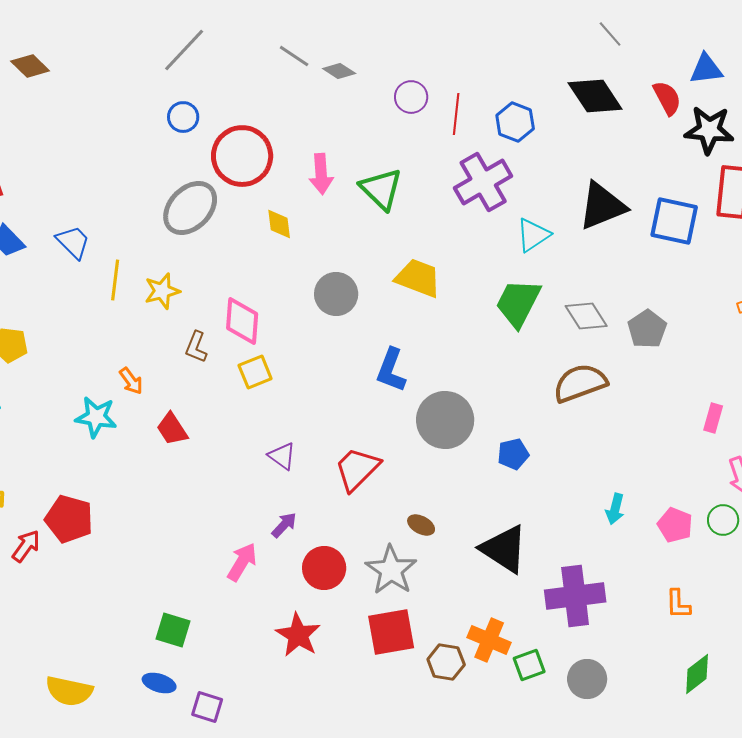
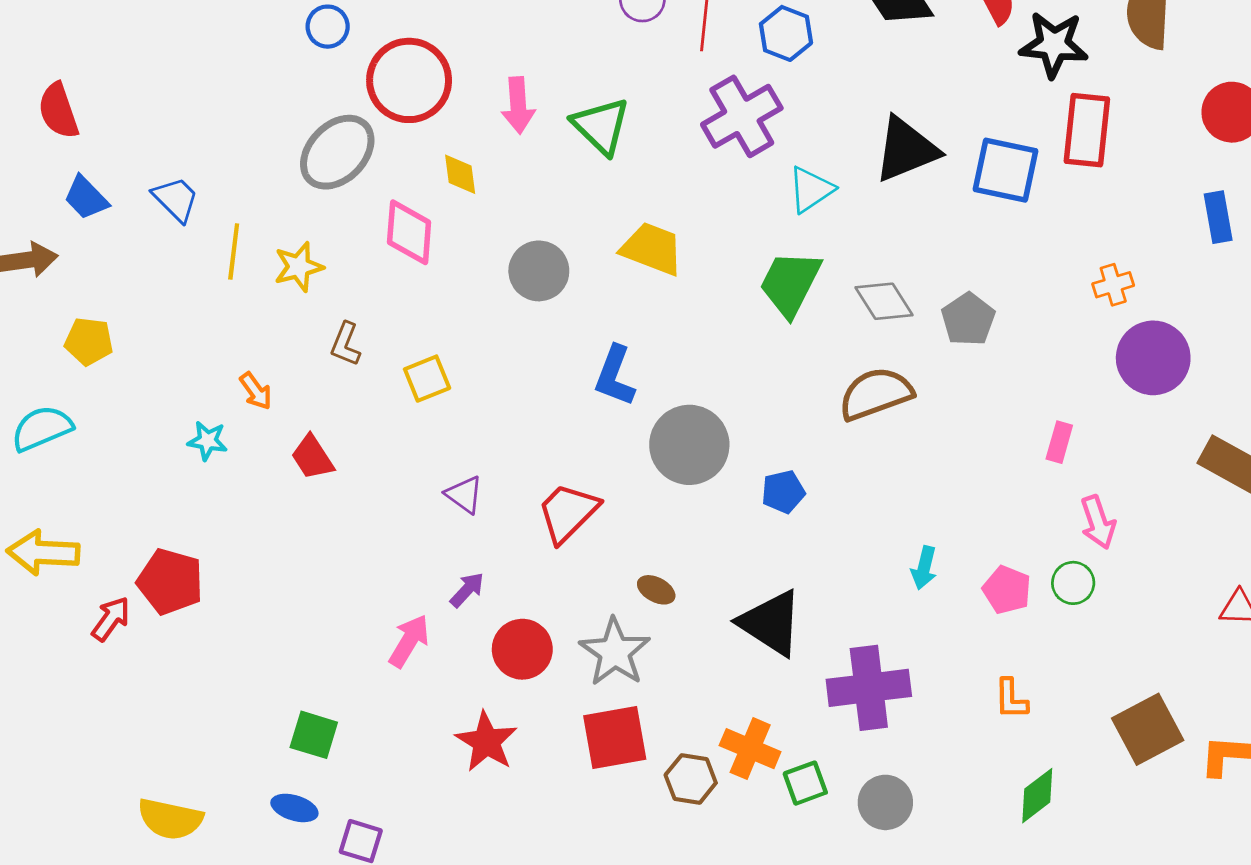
pink diamond: (242, 321) -> (409, 232), moved
cyan star: (96, 417) -> (207, 441), size x0.7

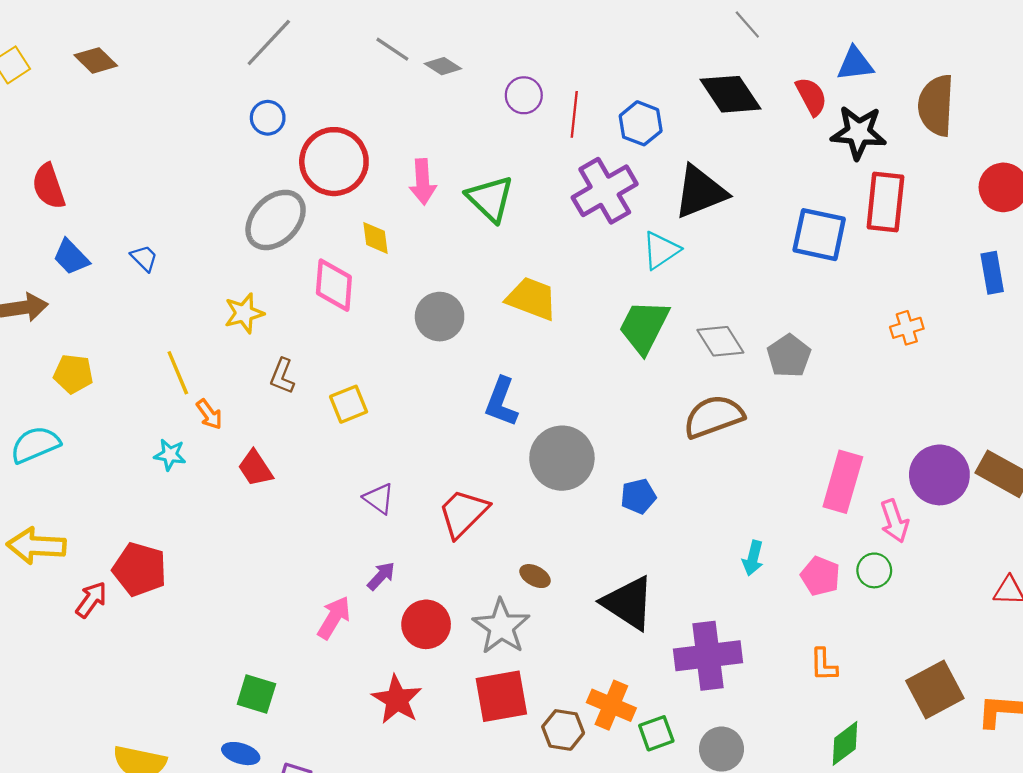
black triangle: (906, 149) -> (700, 192), moved
blue trapezoid: (176, 199) -> (144, 258), size x0.7
yellow line: (234, 252) -> (178, 373), moved, turned -30
purple circle: (1153, 358) -> (939, 475), moved
pink rectangle: (1059, 442) -> (843, 482), moved, size x1.8

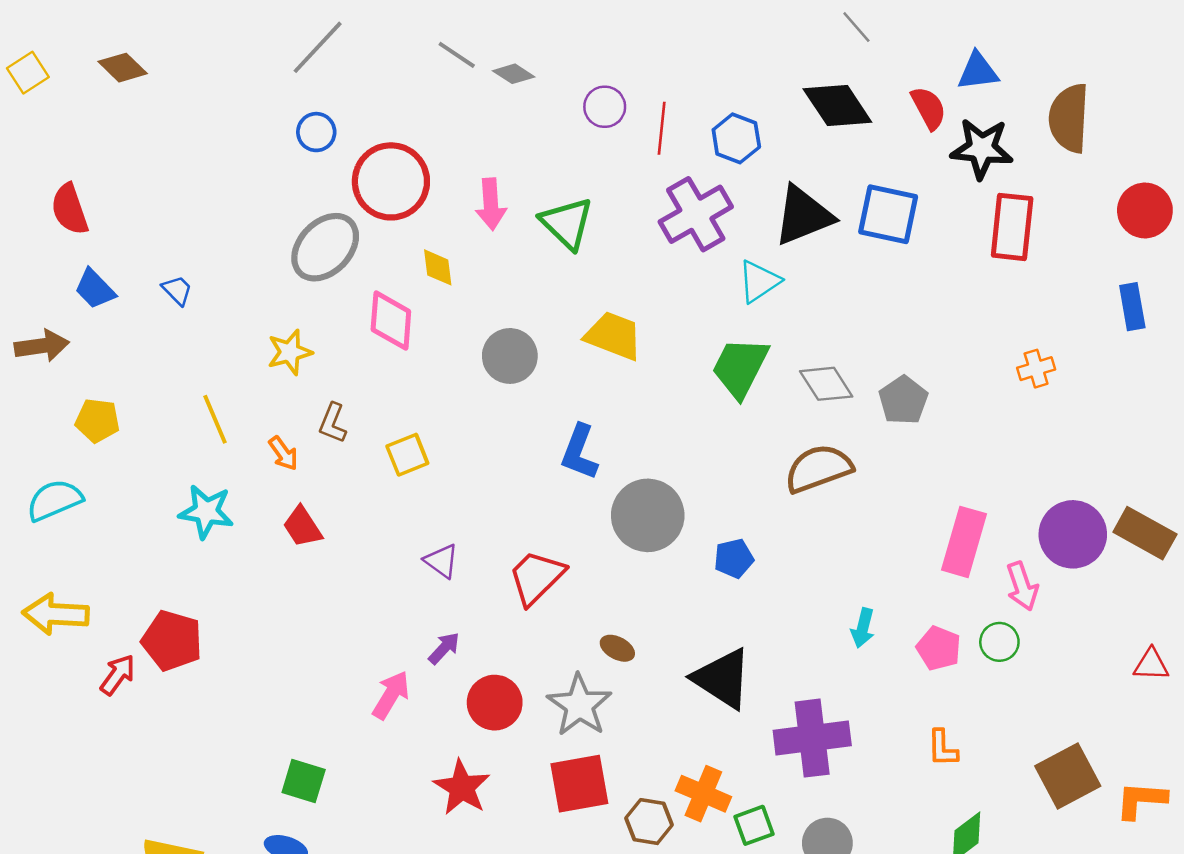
blue square: (819, 235) -> (888, 214), moved
orange arrow: (209, 414) -> (283, 453), moved
cyan star: (170, 455) -> (206, 512), size x1.5

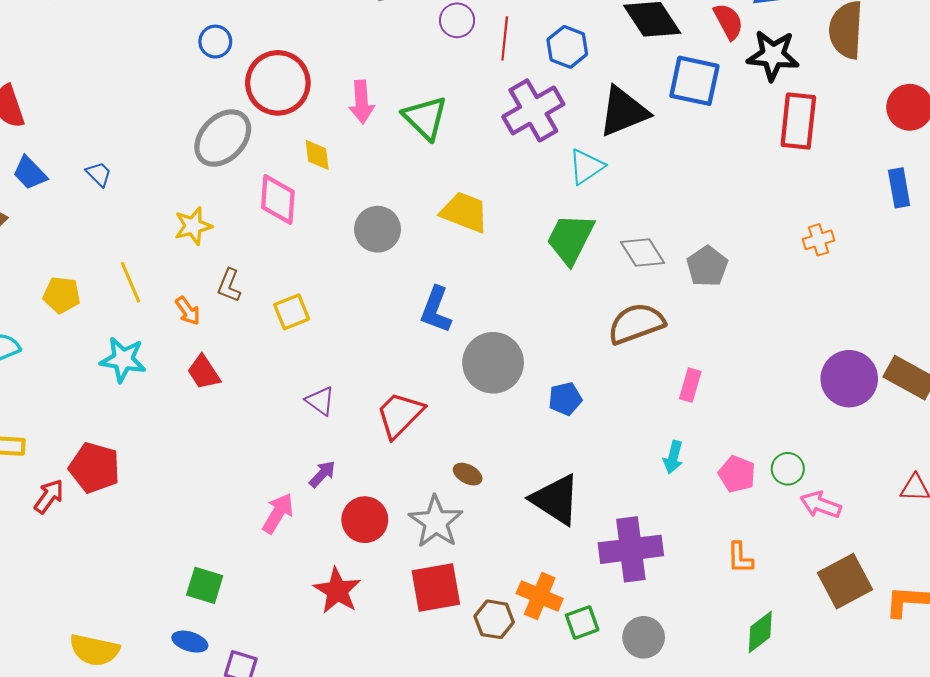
blue square: (888, 214) -> (694, 81), moved
yellow pentagon: (97, 420) -> (62, 295), moved
pink rectangle: (964, 542) -> (690, 385), moved, size x0.6
pink arrow: (1022, 586) -> (821, 505), moved, turned 129

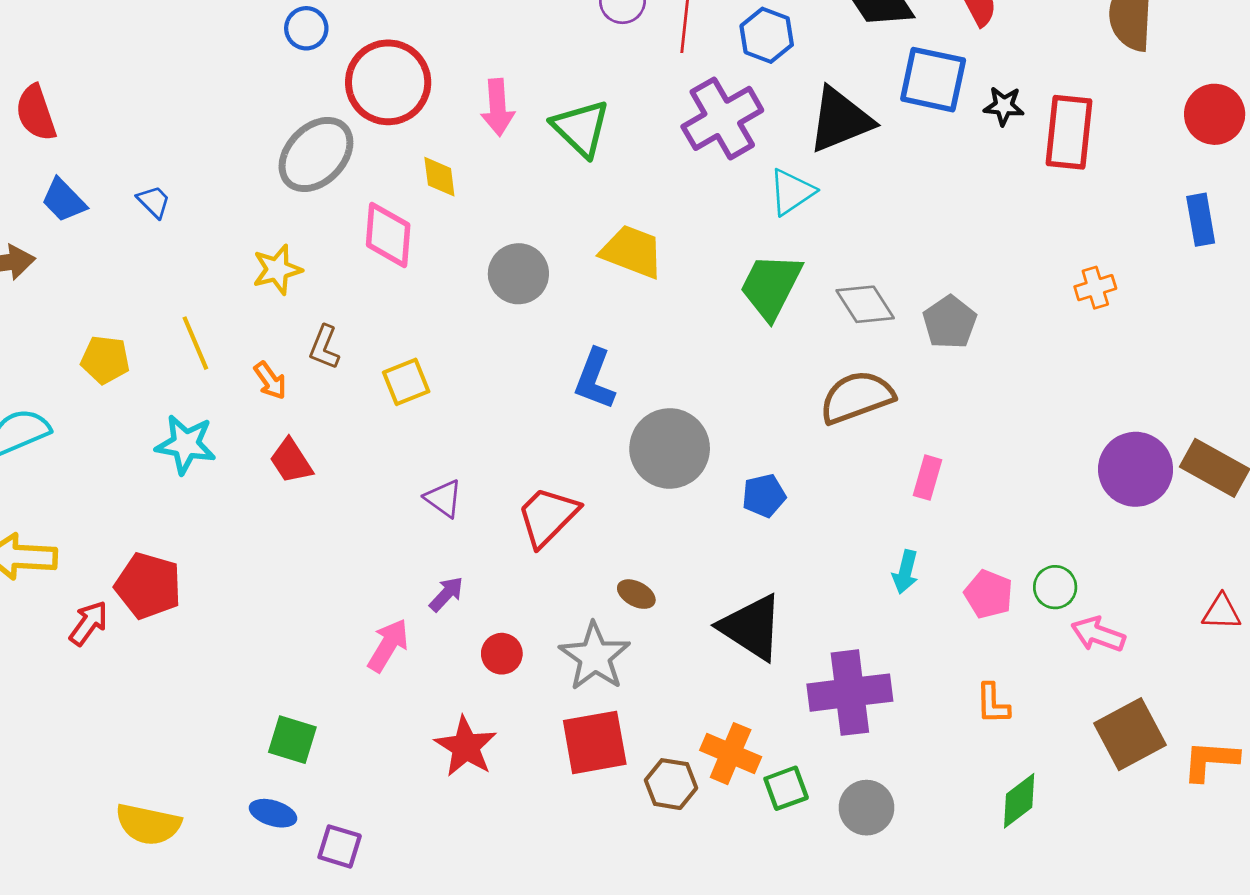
black star: (773, 55) -> (1004, 106), moved, size x0.6
red circle: (365, 520) -> (502, 654), size x0.7

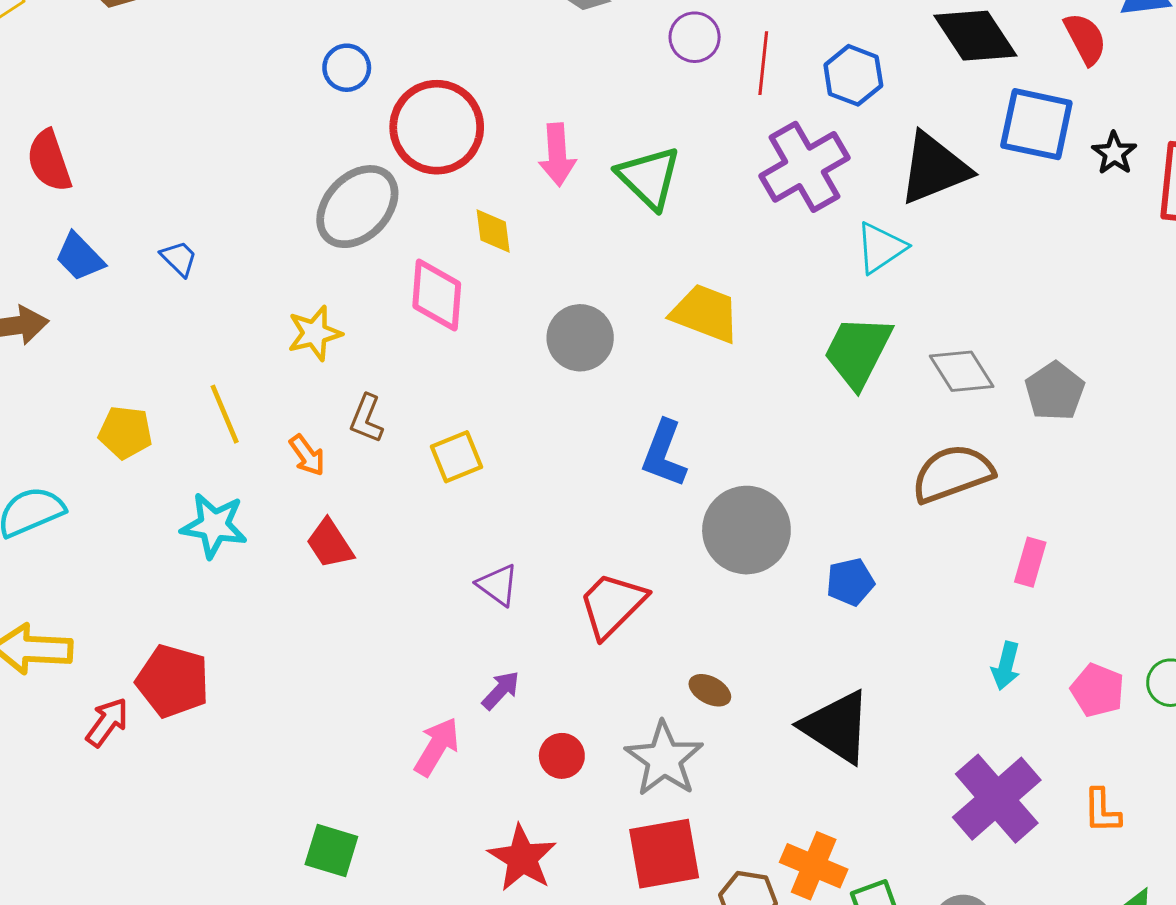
black star: (1004, 106) -> (1114, 153), turned 30
purple cross: (850, 693) -> (997, 799), moved, turned -34

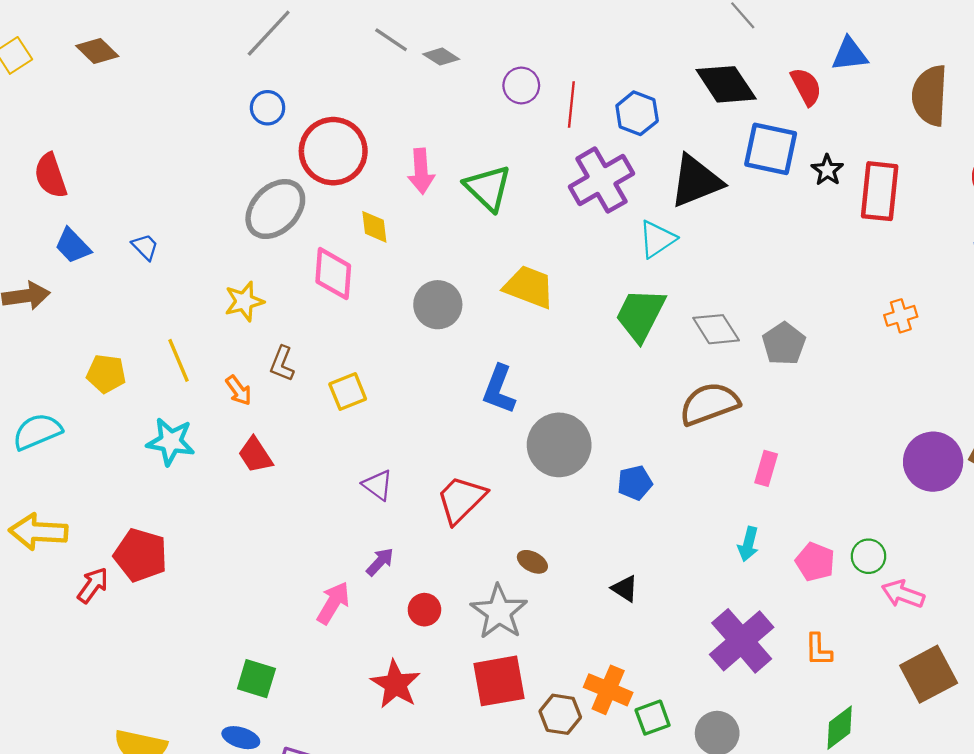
black triangle: (837, 727) -> (625, 589), size x0.5

